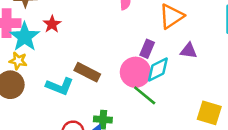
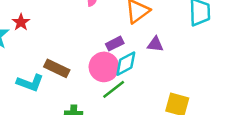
purple rectangle: (147, 49) -> (115, 44), turned 42
green line: (145, 95) -> (114, 89), turned -75

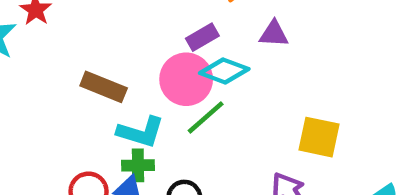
cyan diamond: (126, 64) -> (224, 71), turned 52
cyan L-shape: (30, 83) -> (141, 132), moved

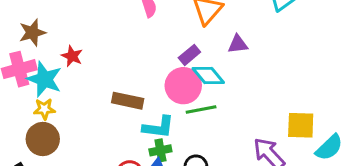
cyan diamond: (224, 71) -> (208, 75), turned 40
green line: (206, 117) -> (201, 110), turned 40
yellow square: (319, 137) -> (301, 125), moved

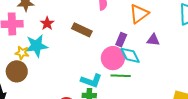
purple rectangle: (189, 55) -> (121, 40), turned -40
cyan star: (44, 79) -> (37, 46), moved, turned 30
brown rectangle: (128, 101) -> (82, 30), moved

